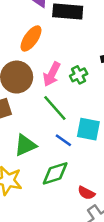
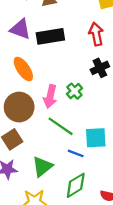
orange ellipse: (31, 38) -> (23, 69), turned -55

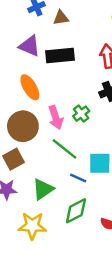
pink arrow: (50, 96) -> (56, 117), turned -35

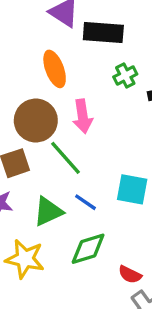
green cross: (81, 114) -> (125, 76), moved
green line: (64, 149) -> (65, 158), moved
blue line: (78, 178) -> (85, 202), moved

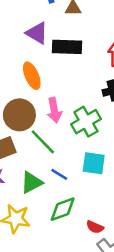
green cross: (125, 76) -> (86, 122), moved, size x1.6

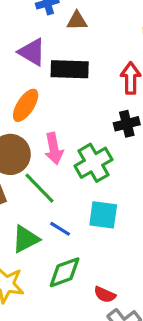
orange ellipse: (32, 76) -> (26, 105), turned 56

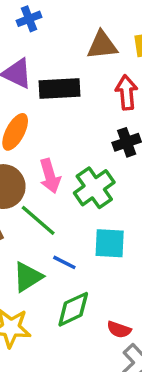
brown triangle: (77, 21) -> (102, 45), moved, size x1.4

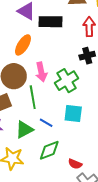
green line: (38, 220) -> (33, 97), turned 35

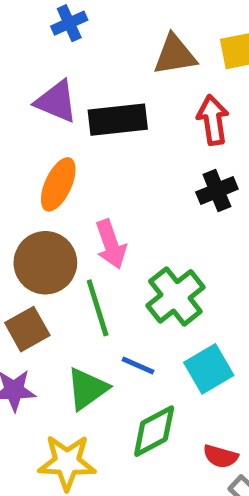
green cross: (67, 81) -> (175, 296), moved
cyan square: (73, 113) -> (209, 369), moved, turned -30

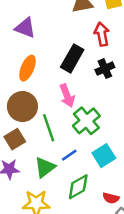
black rectangle: (118, 120) -> (72, 58), moved, turned -52
pink arrow: (111, 244) -> (67, 96), moved
blue line: (138, 366) -> (69, 155), turned -56

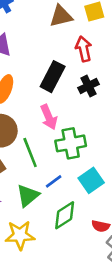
green cross: (86, 121) -> (71, 143), turned 32

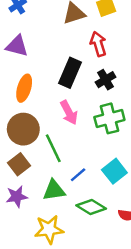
green cross: (71, 143) -> (109, 118), moved
green triangle: (28, 196) -> (54, 190), turned 35
green diamond: (65, 215) -> (91, 207), turned 68

